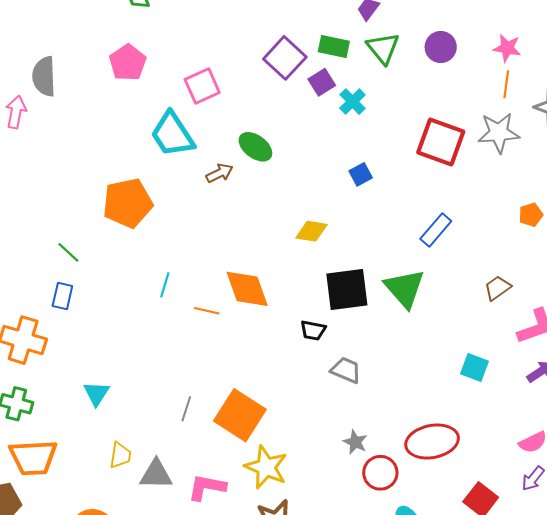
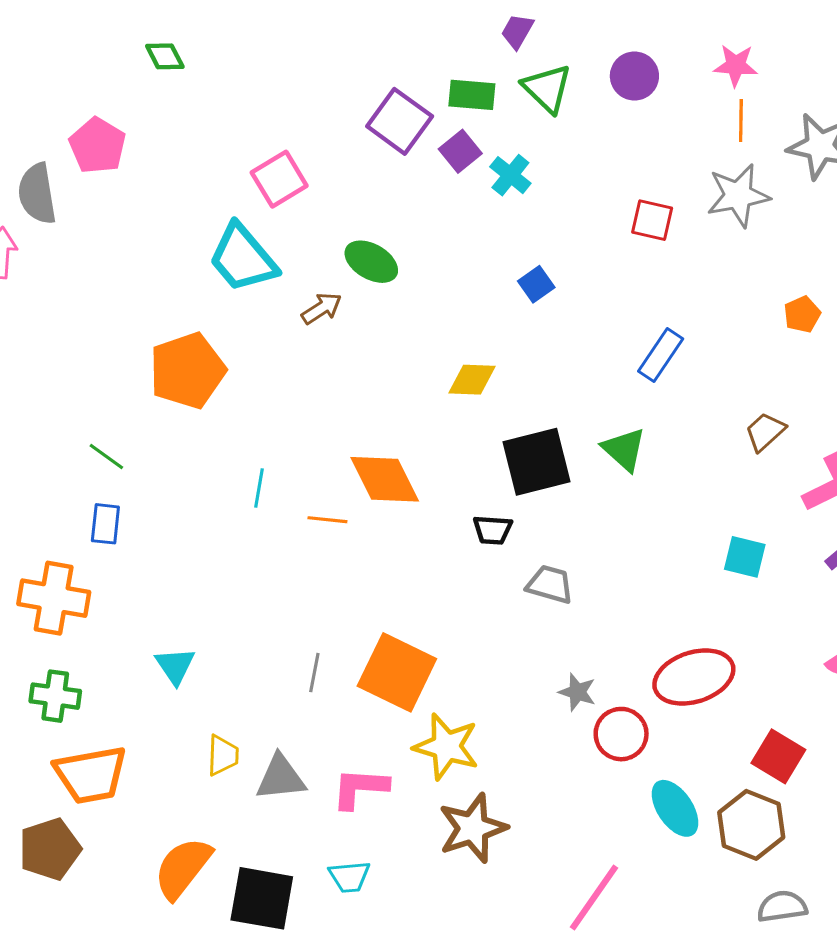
pink pentagon: (128, 63) -> (98, 146), moved
red square: (441, 142) -> (652, 220), size x0.6
green triangle: (405, 288) -> (624, 449), size x0.7

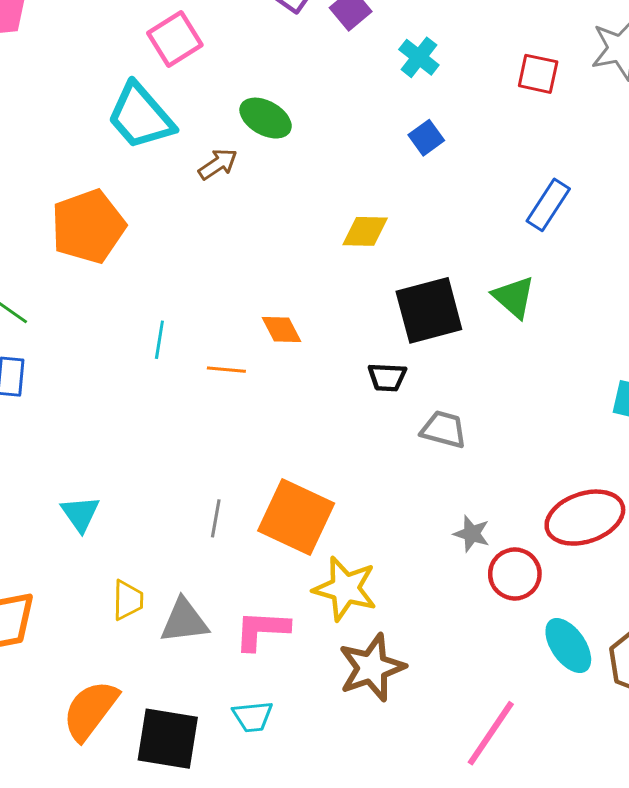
cyan cross: (510, 175) -> (419, 57), moved
orange diamond: (385, 479) -> (282, 329), size x0.6

